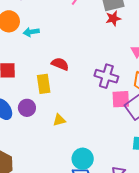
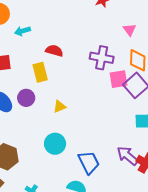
cyan arrow: (31, 32) -> (22, 31), moved
cyan circle: (83, 159) -> (55, 144), moved

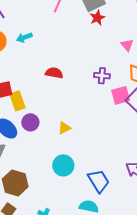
cyan arrow: (22, 31) -> (24, 37), moved
purple cross: (102, 58) -> (102, 76), size x0.7
yellow rectangle: (40, 72) -> (17, 101), moved

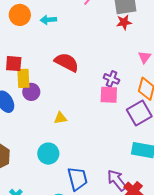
red semicircle: (54, 73) -> (67, 62), size x1.4
pink square: (121, 95) -> (109, 95), moved
purple circle: (30, 122) -> (31, 92), moved

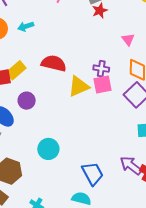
yellow rectangle: (23, 78) -> (16, 70), moved, turned 66
yellow triangle: (60, 118) -> (79, 86), moved, size x1.6
cyan circle: (48, 154) -> (48, 149), moved

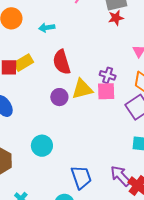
cyan arrow: (26, 26) -> (47, 28), moved
red semicircle: (54, 63) -> (62, 62), turned -130
purple circle: (27, 101) -> (59, 97), moved

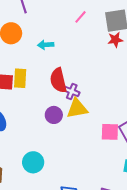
yellow rectangle: (23, 63) -> (20, 78), turned -60
purple cross: (108, 75) -> (72, 91), moved
pink square: (106, 91) -> (110, 132), moved

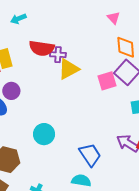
red semicircle: (58, 80) -> (42, 48), turned -50
purple circle: (54, 115) -> (11, 91), moved

